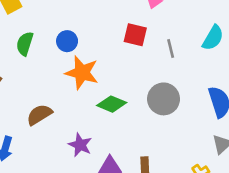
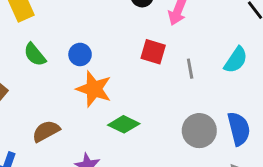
green semicircle: (25, 44) -> (35, 55), turned -60
gray circle: (164, 99) -> (199, 131), moved

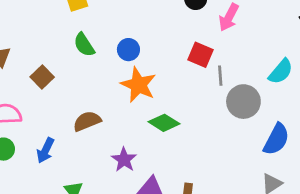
gray line: (190, 69) -> (220, 76), moved
blue semicircle: (239, 129) -> (276, 139), turned 36
gray circle: (199, 131) -> (243, 102), moved

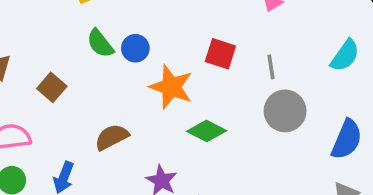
blue circle: (128, 50) -> (135, 48), moved
red square: (201, 55) -> (220, 54), moved
gray circle: (243, 102) -> (285, 111), moved

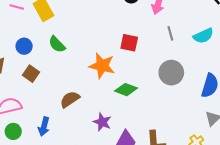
blue circle: (135, 48) -> (24, 46), moved
cyan semicircle: (345, 55) -> (203, 36), turned 36
gray line: (271, 67) -> (170, 33), moved

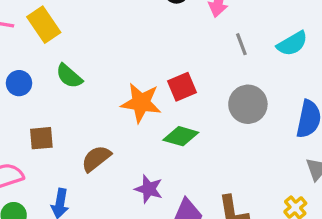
red square: (129, 43) -> (182, 87), moved, turned -30
brown square: (31, 74) -> (41, 138), moved, turned -35

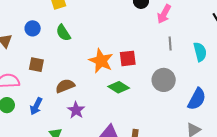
cyan semicircle: (292, 44) -> (200, 52), turned -90
purple star: (149, 189) -> (76, 110), moved

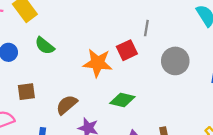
gray line: (170, 44) -> (146, 28), moved, turned 32
green diamond: (119, 87) -> (122, 100), moved

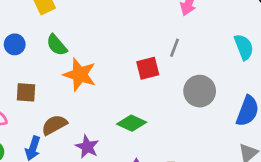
orange star: (98, 63) -> (80, 75), moved
brown semicircle: (67, 105) -> (54, 125), moved

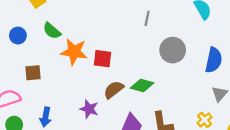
red square: (148, 68) -> (103, 59), moved, turned 30
green diamond: (132, 123) -> (142, 86), moved
brown semicircle: (54, 125) -> (114, 90), moved

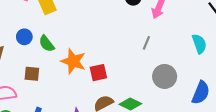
green semicircle: (52, 31) -> (47, 44), moved
red square: (103, 59) -> (98, 73), turned -30

